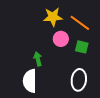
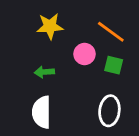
yellow star: (53, 17) -> (50, 26), moved
green arrow: (38, 59) -> (44, 72), moved, turned -80

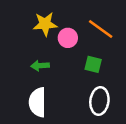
pink circle: (85, 54) -> (68, 38), moved
green square: (114, 65) -> (93, 64), moved

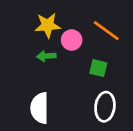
green arrow: (40, 66) -> (46, 56), moved

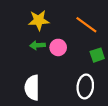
pink circle: (72, 40) -> (58, 47), moved
green square: (98, 68) -> (97, 55), moved, turned -32

